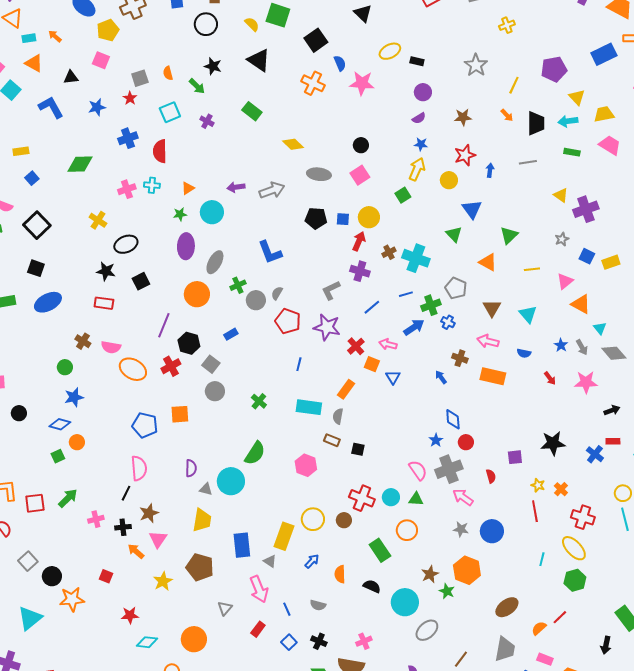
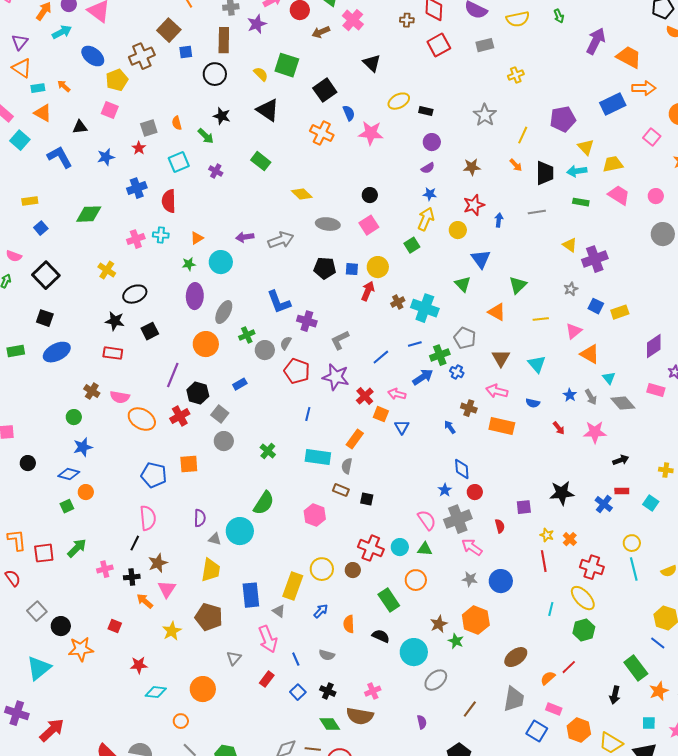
purple cross: (360, 271) -> (307, 321), moved

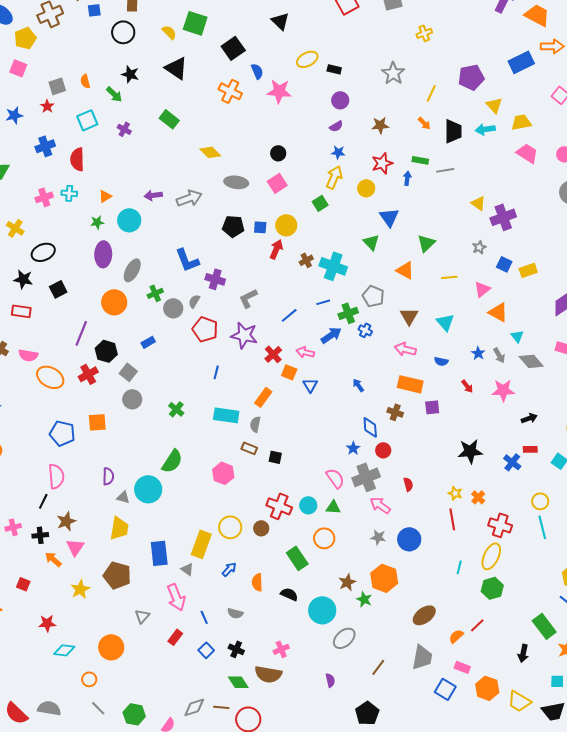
green rectangle: (581, 202) -> (420, 160), moved
brown cross: (469, 408) -> (395, 412), moved
purple square: (524, 507) -> (432, 407), moved
yellow ellipse: (583, 598) -> (491, 556), turned 68

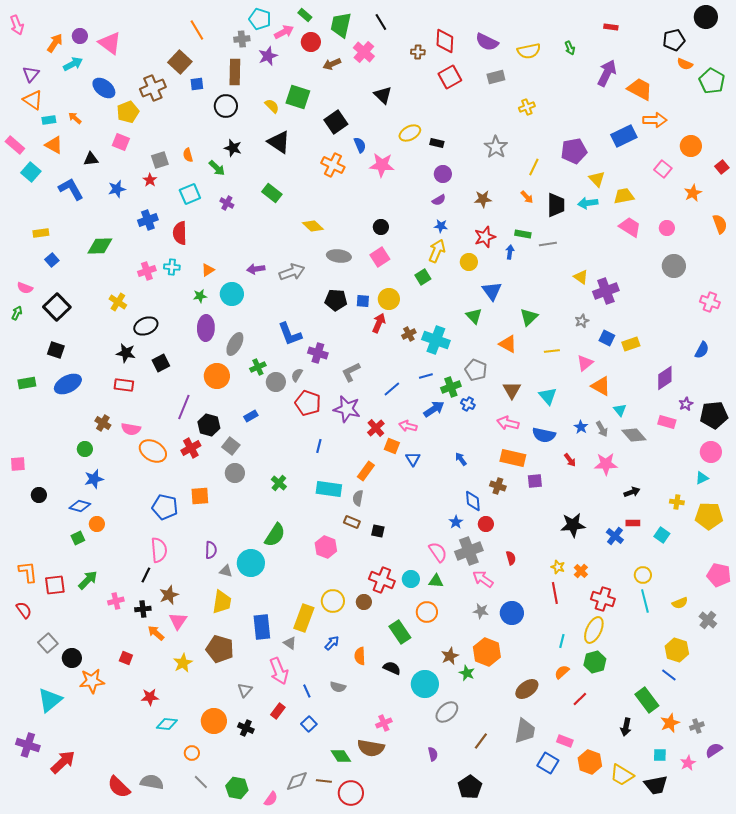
blue semicircle: (441, 361) -> (544, 435), size x1.6
orange semicircle: (456, 636) -> (562, 672), moved
black cross: (236, 649) -> (246, 728), moved

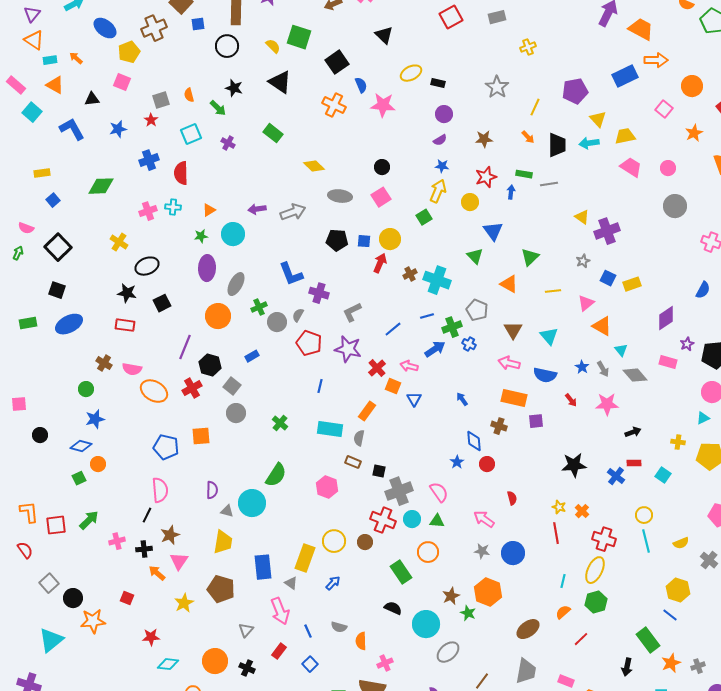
gray cross: (469, 551) -> (399, 491), moved
orange semicircle: (360, 656) -> (361, 641), moved

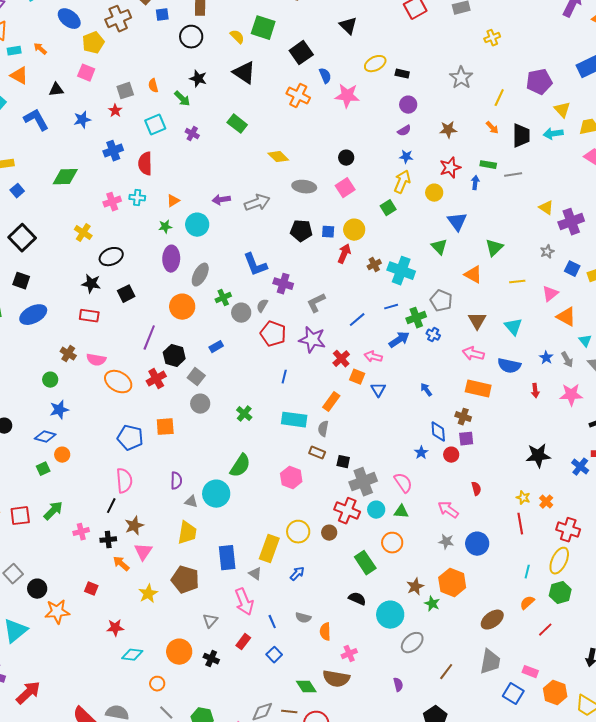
red arrow: (571, 400) -> (535, 391), turned 32
purple square: (536, 421) -> (466, 439), moved

